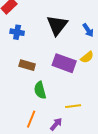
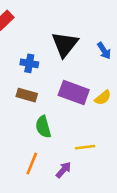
blue cross: (17, 32) -> (29, 63), moved
yellow semicircle: (87, 57) -> (103, 98), moved

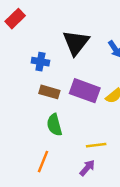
brown rectangle: (27, 95) -> (49, 92), moved
purple arrow: (64, 170) -> (87, 168), moved

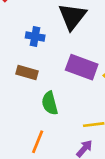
brown rectangle: (49, 92) -> (27, 73), moved

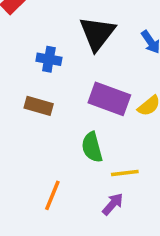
green semicircle: (50, 103) -> (92, 147), moved

